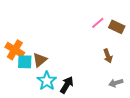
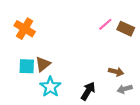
orange cross: (15, 50) -> (25, 29), moved
brown arrow: (108, 56) -> (116, 72), moved, turned -56
black arrow: (67, 85) -> (88, 91), moved

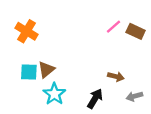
brown arrow: (116, 72) -> (116, 77), moved

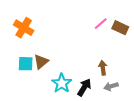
brown arrow: (116, 77) -> (103, 68), turned -112
cyan star: (54, 94) -> (62, 83), moved
gray arrow: (134, 96) -> (111, 86), moved

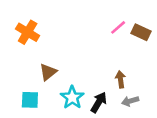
cyan square: (26, 64) -> (30, 100), moved

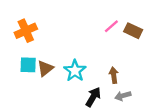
orange cross: (28, 32) -> (26, 31), turned 35
cyan star: (72, 97) -> (75, 71), moved
cyan square: (30, 100) -> (28, 65), moved

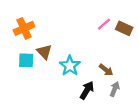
brown triangle: (45, 68) -> (44, 52), moved, turned -35
brown arrow: (114, 75) -> (106, 70), turned 136
gray arrow: (123, 96) -> (115, 89), turned 128

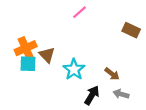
pink line: (104, 24) -> (79, 12), moved
orange cross: (24, 28) -> (26, 48), moved
gray arrow: (115, 89) -> (121, 94), turned -96

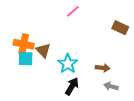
orange cross: (26, 48) -> (24, 44), turned 36
brown arrow: (112, 74) -> (103, 68), turned -32
black arrow: (92, 95) -> (72, 86), moved

